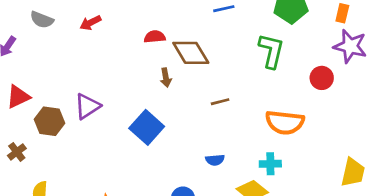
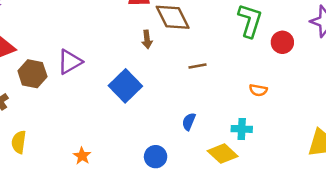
red circle: (322, 78) -> (282, 42), moved
orange semicircle: (285, 122) -> (258, 90), size x0.5
blue semicircle: (215, 160) -> (189, 122), turned 114

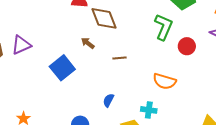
brown arrow: (147, 39) -> (88, 43), moved, turned 128
orange semicircle: (258, 90) -> (164, 81), size x1.6

